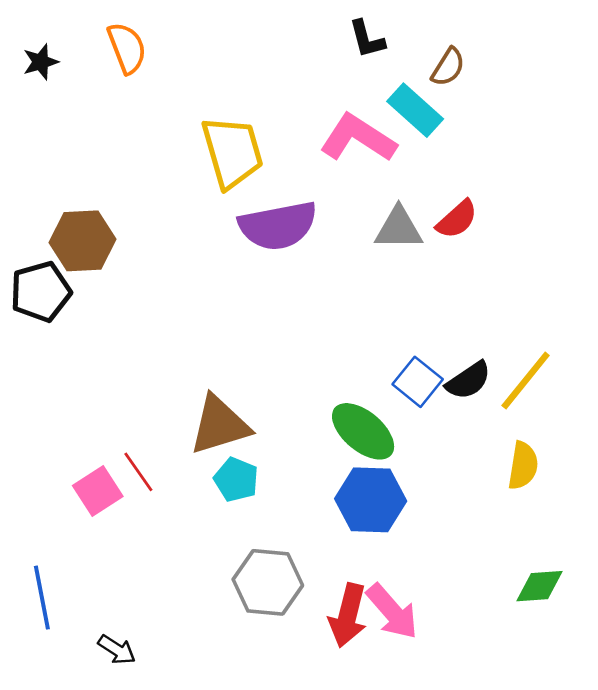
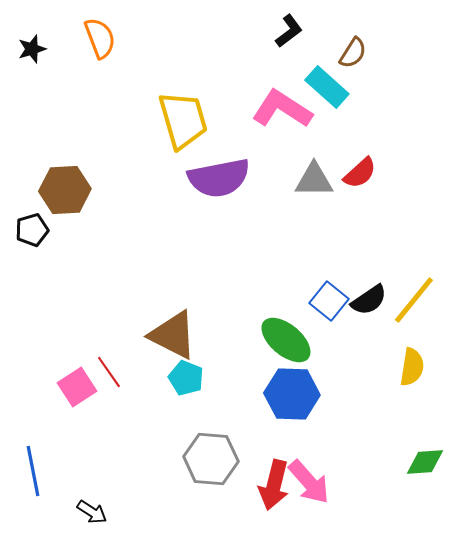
black L-shape: (367, 39) -> (289, 31), turned -112
black pentagon: (41, 292) -> (32, 230), size x0.7
brown triangle: (220, 425) -> (173, 335), turned 44

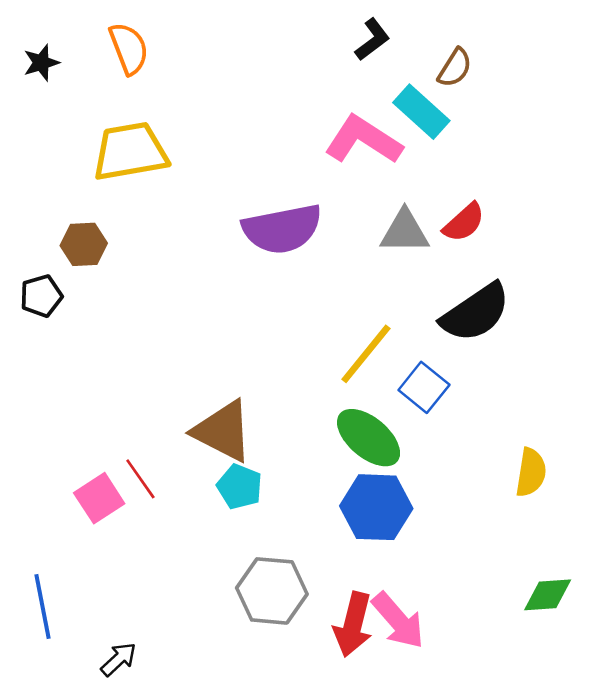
yellow trapezoid: (183, 120) -> (130, 152), moved, turned -84
brown hexagon: (65, 190) -> (84, 244), size x0.7
black semicircle: (369, 300) -> (475, 313), moved, size x1.5
yellow line: (414, 300) -> (366, 354), moved
black arrow: (92, 512) -> (119, 659), turned -76

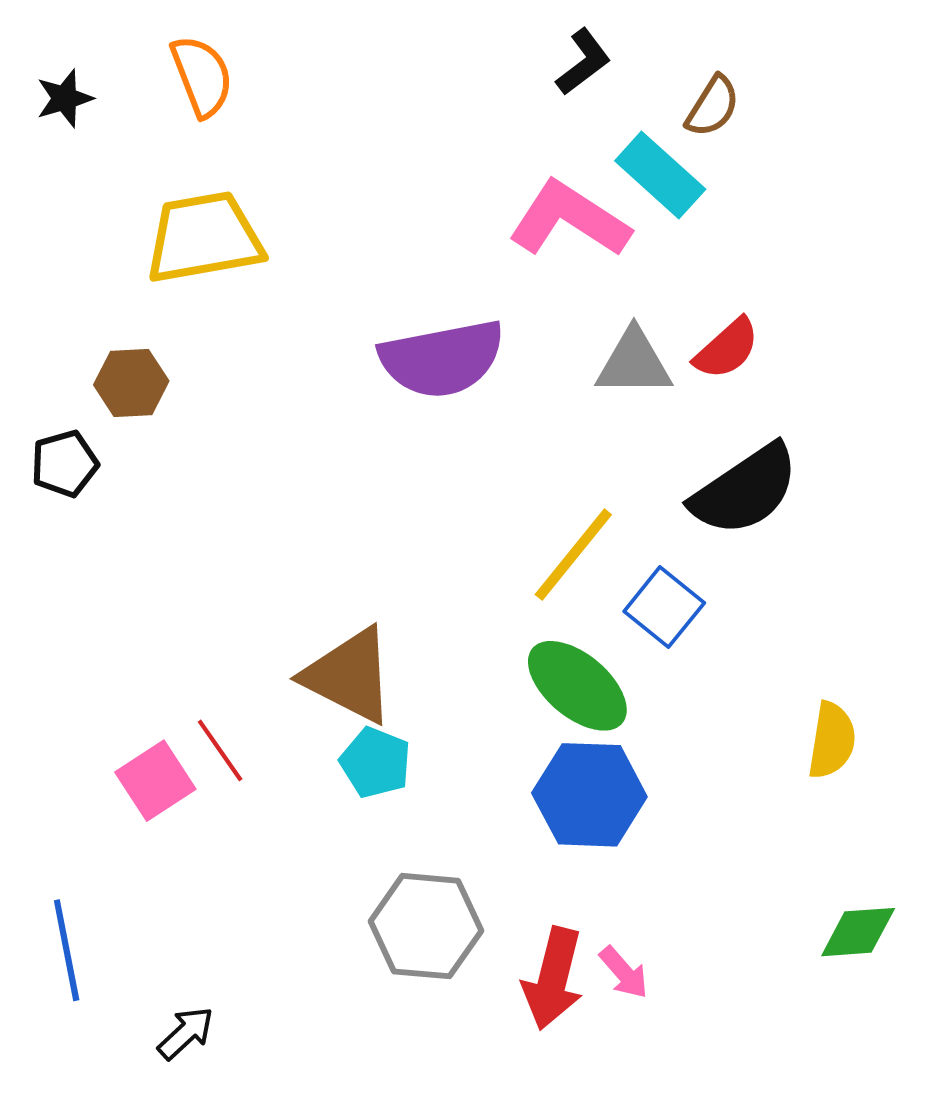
pink arrow: (398, 621) -> (624, 972), size x0.6

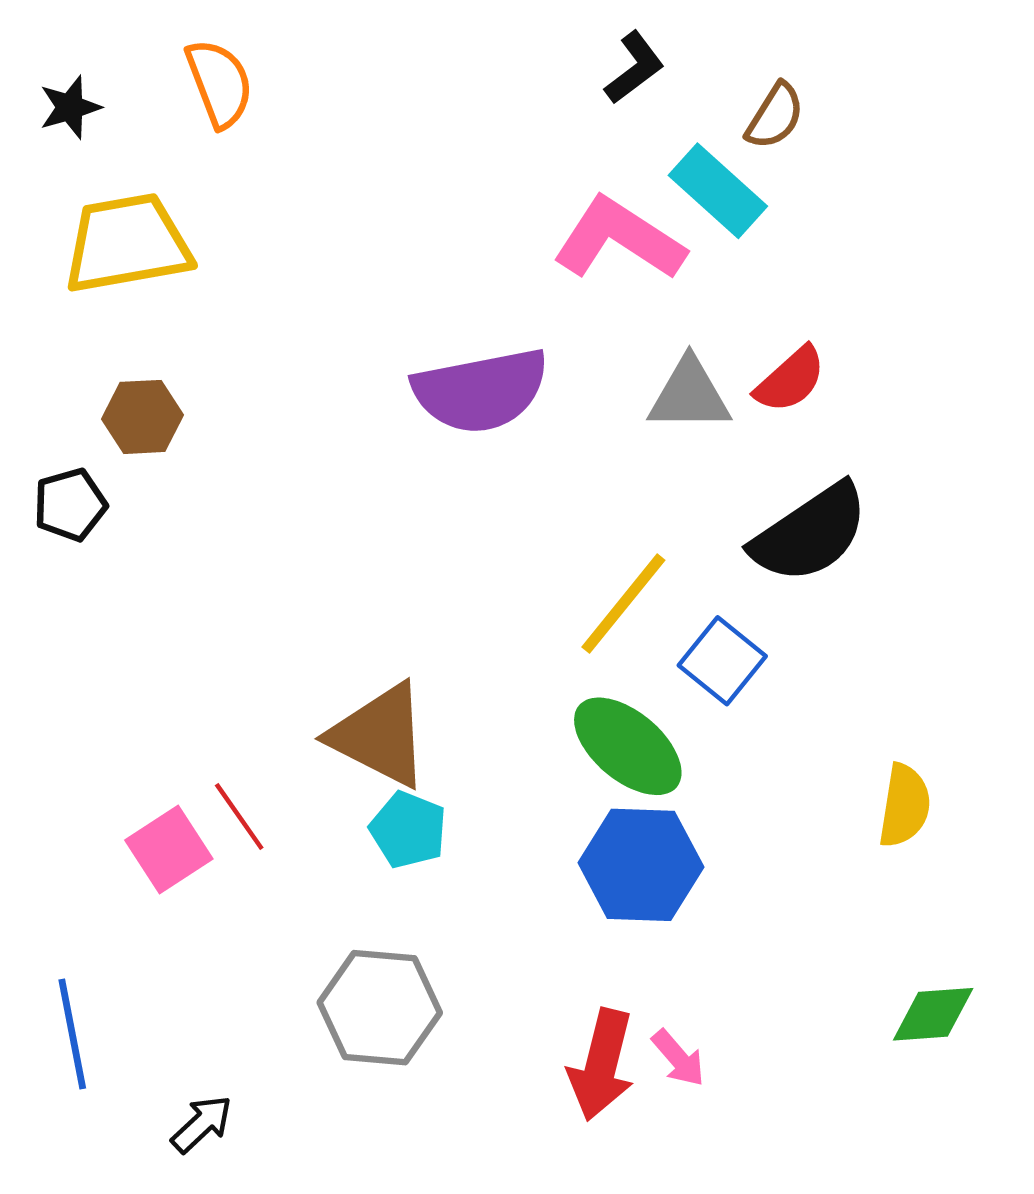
yellow trapezoid: (204, 238) -> (127, 243), moved
gray hexagon: (426, 926) -> (380, 1008), moved

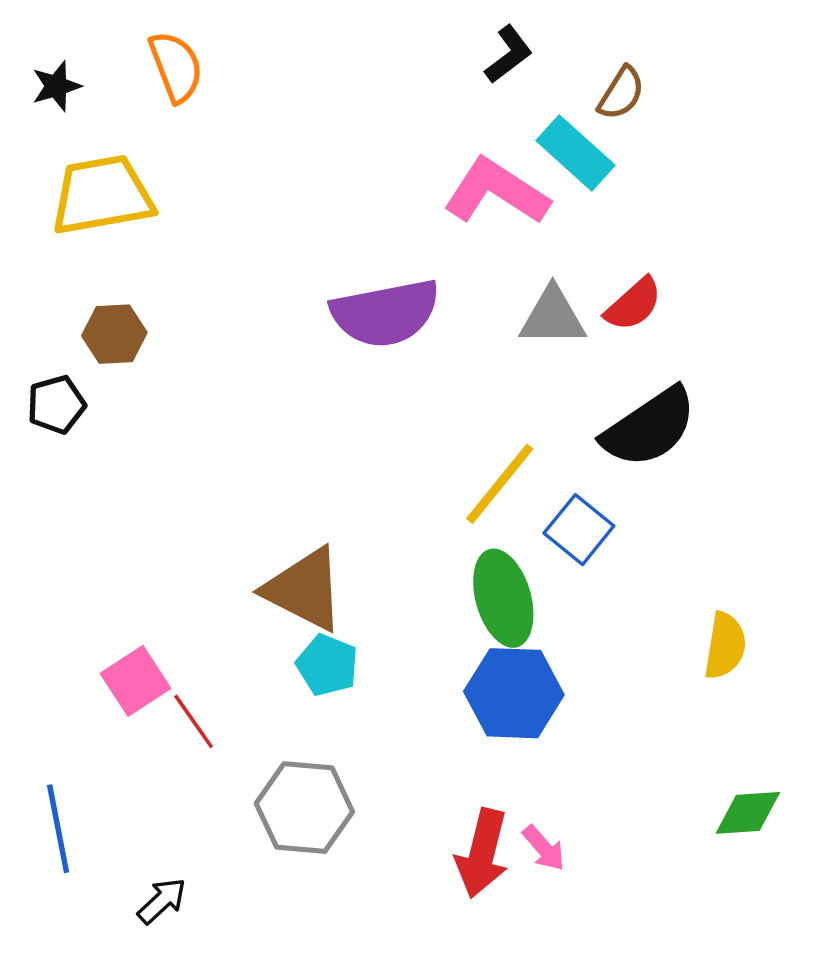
green ellipse: (628, 746) -> (503, 598), turned 34
red line: (239, 817) -> (194, 721), moved

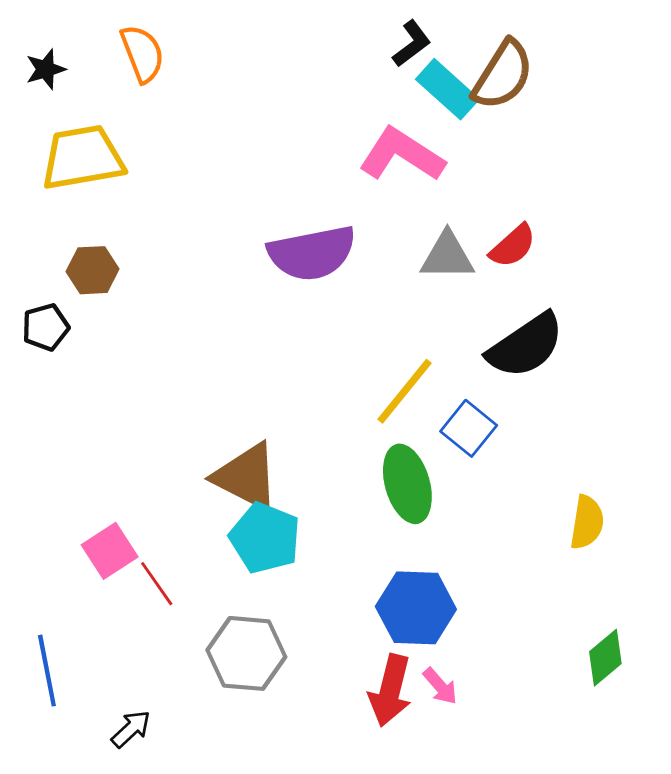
brown semicircle: (621, 93) -> (503, 75), size x1.6
cyan rectangle: (575, 153) -> (447, 89), moved
cyan pentagon: (327, 665) -> (265, 538), size x1.4
blue hexagon: (514, 693) -> (416, 608), moved
green diamond: (748, 813) -> (605, 658), turned -36

